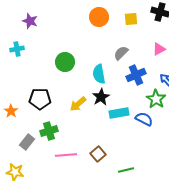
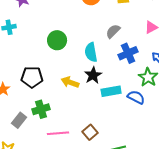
yellow arrow: (78, 104) -> (70, 82), turned 60

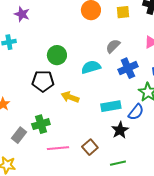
cyan semicircle: (91, 52) -> (91, 67), turned 84
black star: (93, 75) -> (120, 130), moved
black pentagon: (32, 77) -> (43, 81), moved
blue semicircle: (136, 97) -> (136, 112), turned 102

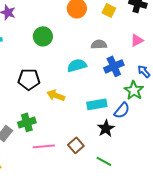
yellow square: (123, 12) -> (109, 10), turned 32
gray semicircle: (113, 46) -> (99, 44), turned 42
green circle: (57, 55) -> (43, 36), moved
green line: (118, 163) -> (104, 161), turned 42

